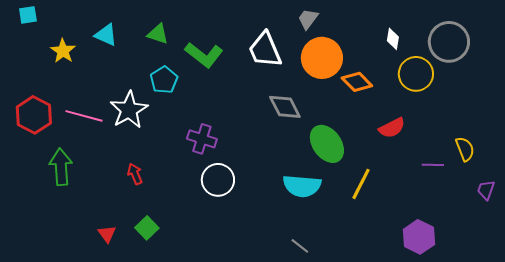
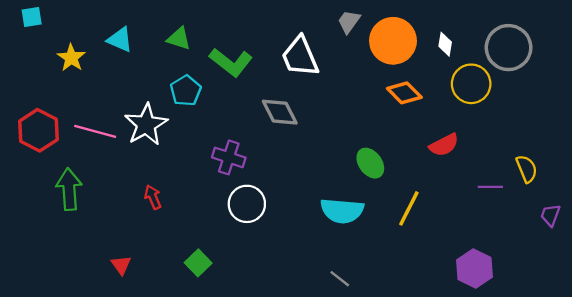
orange circle: (322, 58) -> (393, 41), moved
gray diamond: (285, 107) -> (280, 112), moved
green ellipse: (327, 144) -> (370, 163), size x0.7
green square: (147, 228) -> (198, 263), moved

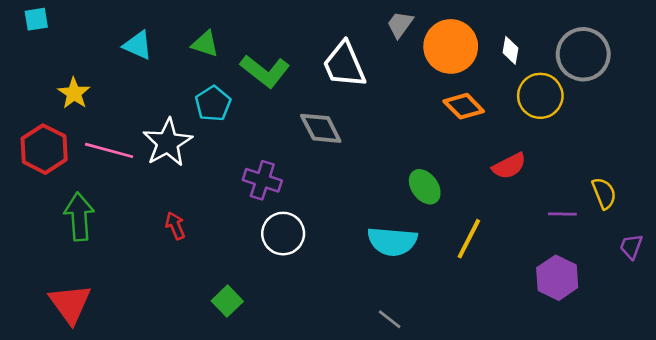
yellow star: (71, 58) -> (74, 93), moved
red triangle: (121, 265) -> (70, 304), moved, size x1.8
purple hexagon: (475, 268) -> (557, 278), moved

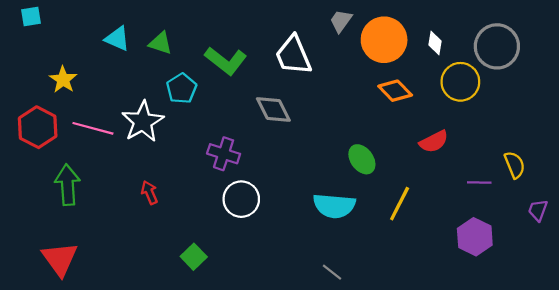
green triangle: (205, 44) -> (160, 43), moved

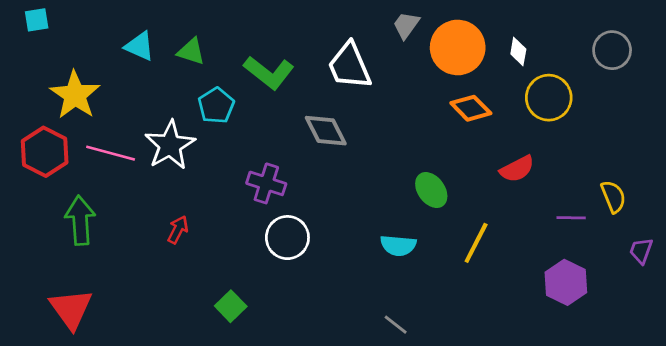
gray circle: (497, 46) -> (612, 50), moved, size x0.7
yellow star: (63, 80) -> (75, 95), size x1.5
red arrow: (149, 192) -> (178, 230), turned 50
cyan semicircle: (334, 206) -> (398, 245), size x0.7

